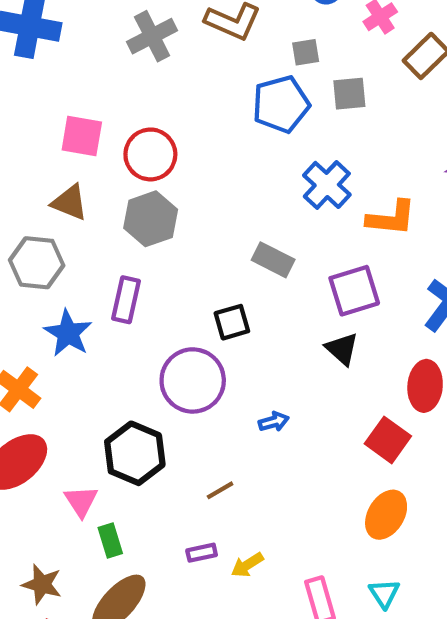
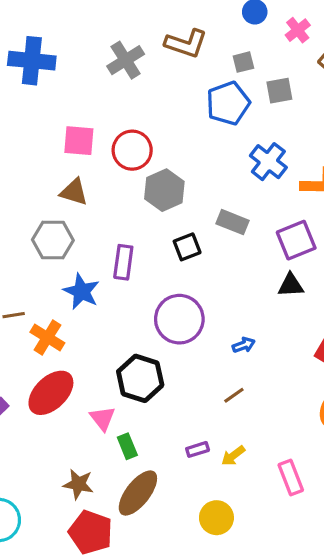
gray hexagon: (151, 219) -> (164, 190), moved
black square: (232, 322) -> (187, 247), moved
black triangle: (342, 349) -> (291, 285), turned -40
brown line: (220, 490) -> (234, 395), moved

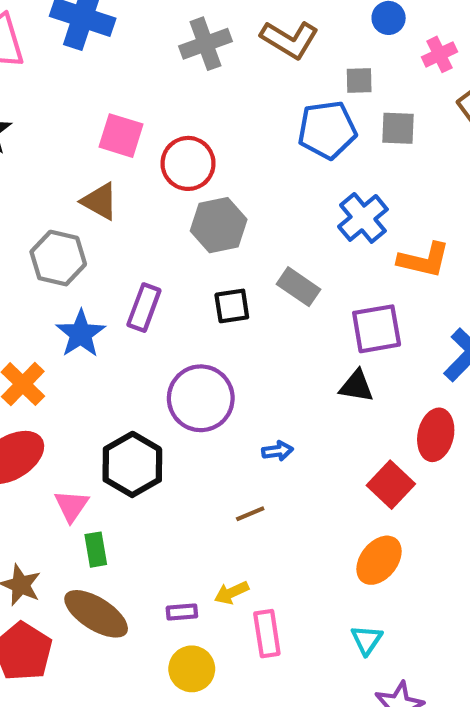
purple rectangle: (198, 449) -> (182, 612), moved
pink rectangle: (291, 478) -> (267, 634), moved
brown ellipse: (138, 493) -> (96, 614), turned 72

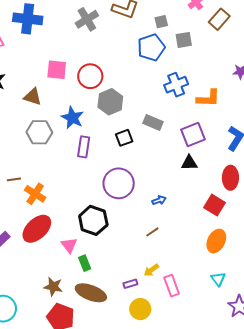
brown triangle: (100, 201) -> (33, 97), moved
blue cross: (363, 218) -> (176, 85), turned 30
blue star: (81, 334) -> (72, 118), moved

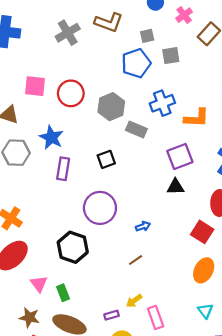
gray hexagon: (110, 102) -> (111, 107), moved
gray rectangle: (153, 123) -> (136, 130), moved
pink triangle: (69, 245) -> (39, 284), moved

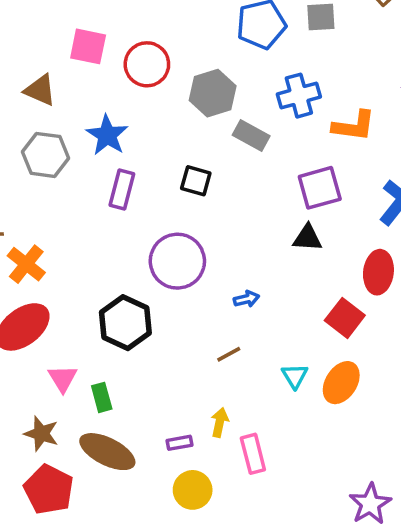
black square: (106, 159) -> (196, 181), turned 30
yellow arrow: (134, 301) -> (220, 422), turned 133
cyan triangle: (205, 311) -> (295, 376), moved

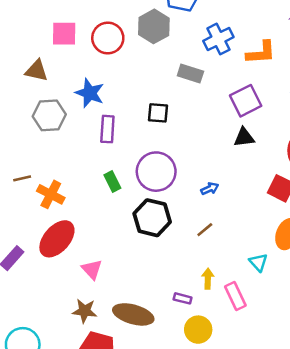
gray hexagon: (213, 93) -> (154, 26), moved
black hexagon: (125, 323) -> (152, 218), moved
cyan triangle: (295, 376) -> (258, 262), moved
green rectangle: (102, 397) -> (112, 182), moved
purple rectangle: (180, 443) -> (183, 298), turned 36

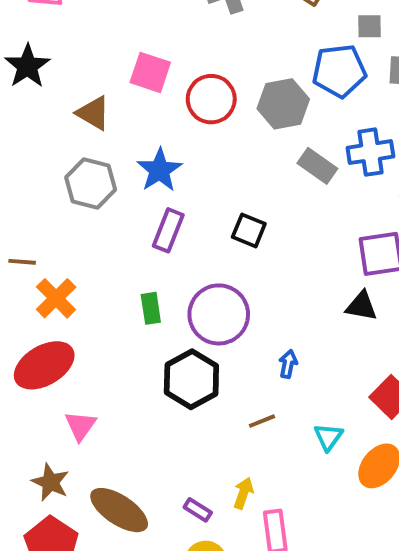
gray rectangle: (190, 74) -> (317, 166), moved
blue arrow: (210, 189) -> (288, 364), turned -72
cyan triangle: (258, 262) -> (328, 437), moved

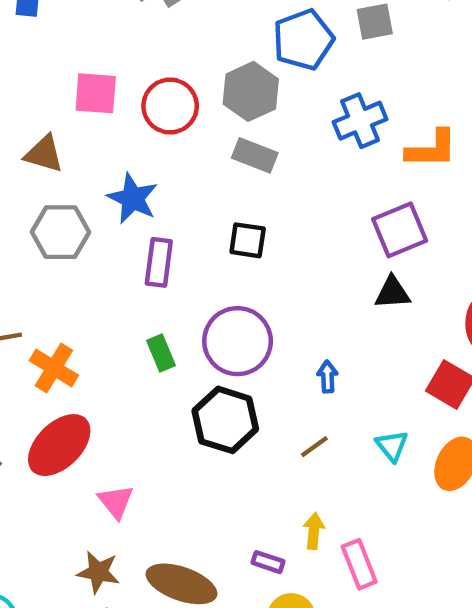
gray rectangle: (317, 166) -> (255, 155), moved

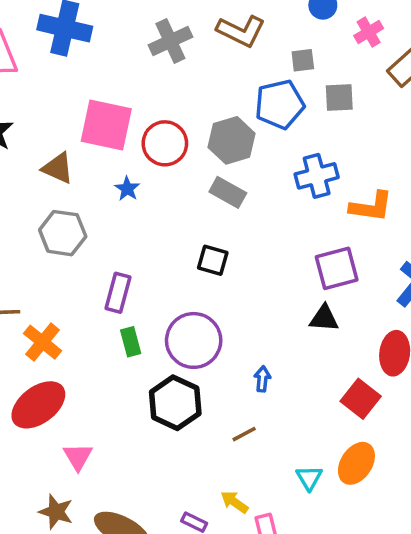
pink square: (96, 93) -> (106, 125), size x1.4
blue star: (133, 198) -> (127, 189), moved, size x0.6
purple rectangle: (159, 262) -> (118, 293), moved
cyan triangle: (392, 446) -> (309, 478), moved
yellow arrow: (314, 531) -> (234, 502), turned -68

